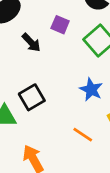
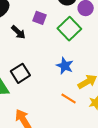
orange line: (83, 135) -> (69, 99), moved

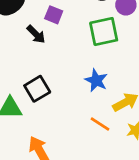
purple square: (39, 18) -> (54, 15), moved
green square: (69, 29) -> (104, 32), turned 30

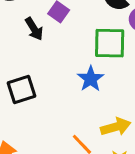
blue star: (96, 80) -> (91, 79), moved

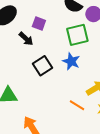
black square: (21, 89) -> (42, 66), moved

